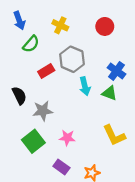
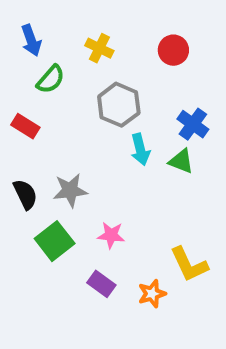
red rectangle: (46, 71) -> (25, 126), moved, turned 63
black semicircle: (19, 96) -> (25, 194), moved
yellow L-shape: (114, 135) -> (189, 264), moved

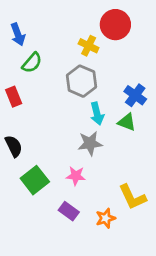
yellow cross: (99, 48) -> (89, 46), moved
red circle: (173, 50) -> (115, 25), moved, size x1.4
red rectangle: (25, 126) -> (14, 97), turned 36
gray star: (70, 190) -> (90, 143), moved

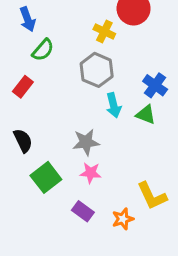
red rectangle: (14, 97) -> (23, 87), turned 60
gray star: (90, 143) -> (86, 142), moved

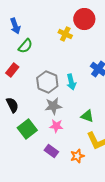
gray hexagon: (97, 70) -> (47, 82), moved
green triangle: (146, 114) -> (87, 116), moved

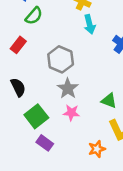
cyan arrow: (71, 82) -> (90, 24), moved
gray star: (53, 106) -> (68, 88), turned -30
purple rectangle: (51, 151) -> (45, 143), moved

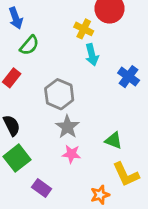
green square: (36, 116) -> (17, 158), moved

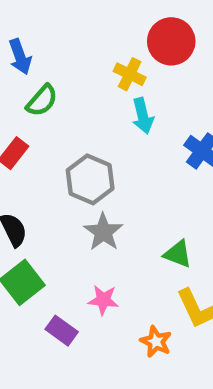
pink star: (71, 154) -> (103, 300), moved
orange star: (100, 195) -> (156, 342), turned -30

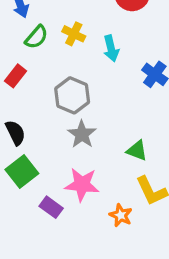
yellow cross: (130, 74) -> (74, 34), moved
pink star: (103, 300) -> (82, 185), size x1.5

